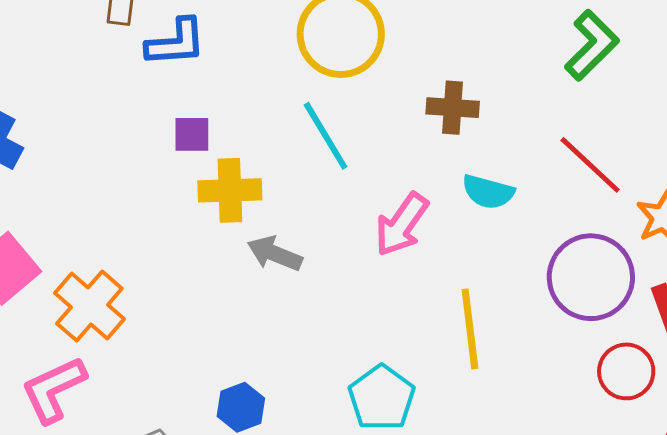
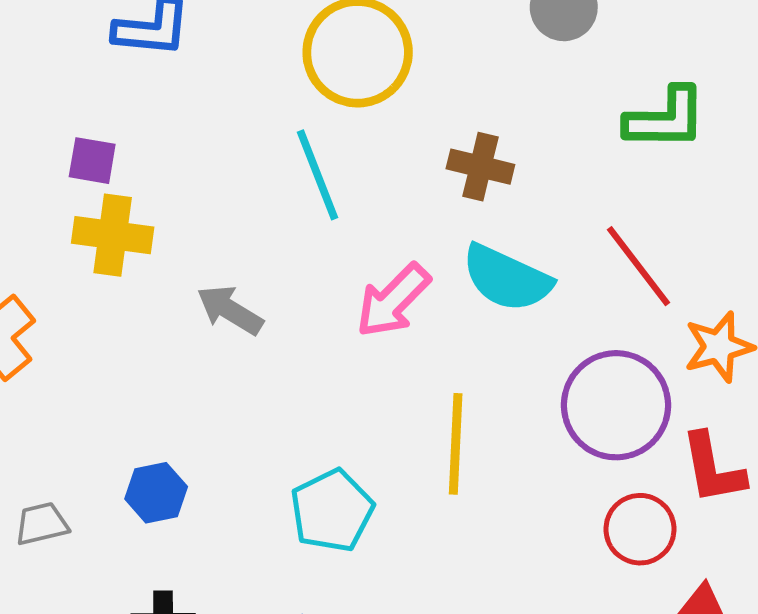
green L-shape: (592, 45) -> (665, 119), turned 36
purple square: (192, 134) -> (92, 161), moved
yellow cross: (230, 190) -> (113, 235), moved
cyan semicircle: (488, 192) -> (507, 278), size x1.4

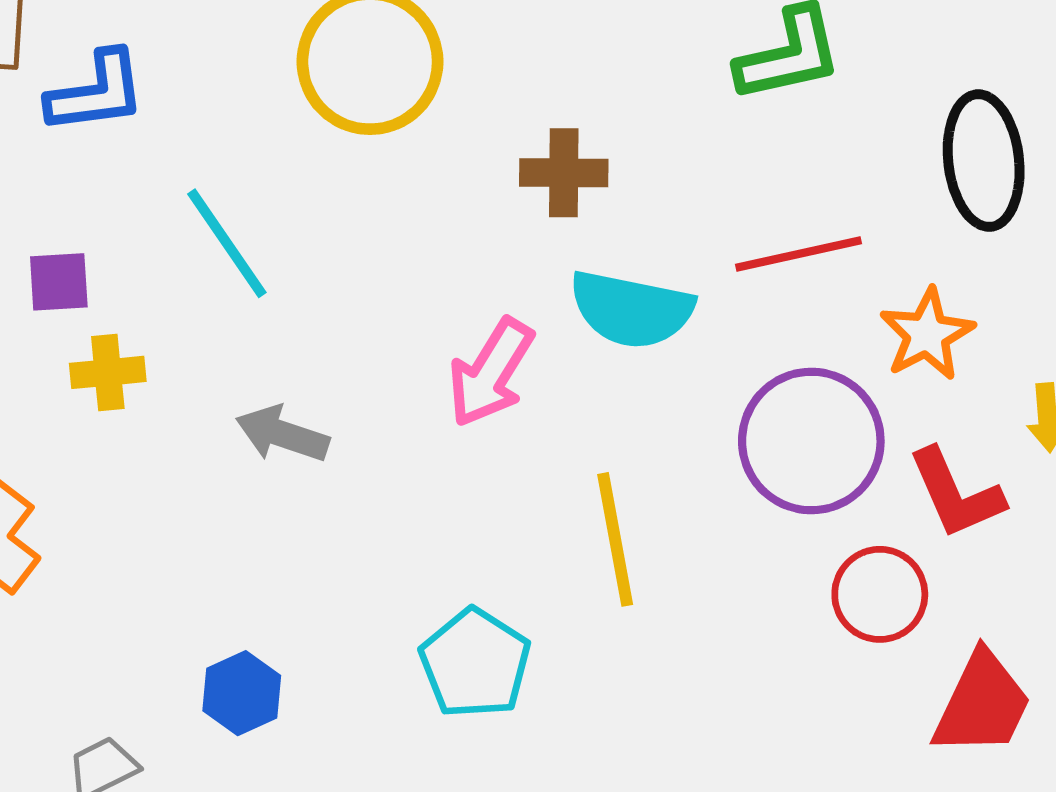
cyan line: (318, 175) -> (227, 243), moved
yellow cross: (113, 235) -> (108, 372), size x0.7
red line: (639, 266) -> (799, 254), turned -52

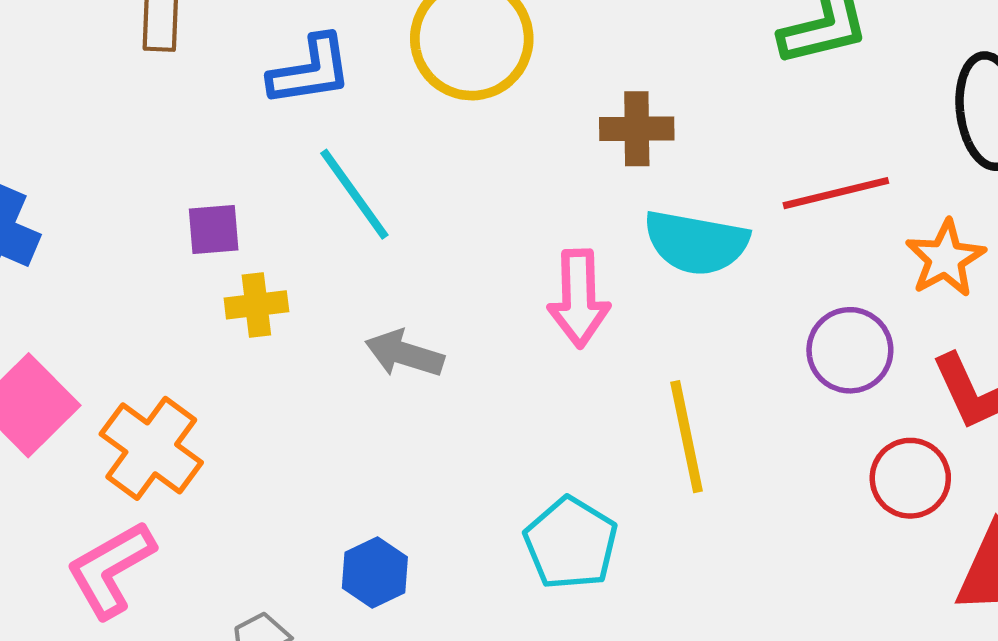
blue L-shape: (96, 92) -> (310, 71), moved
pink arrow: (491, 373) -> (579, 298), turned -32
purple circle: (811, 441) -> (850, 350), size x0.7

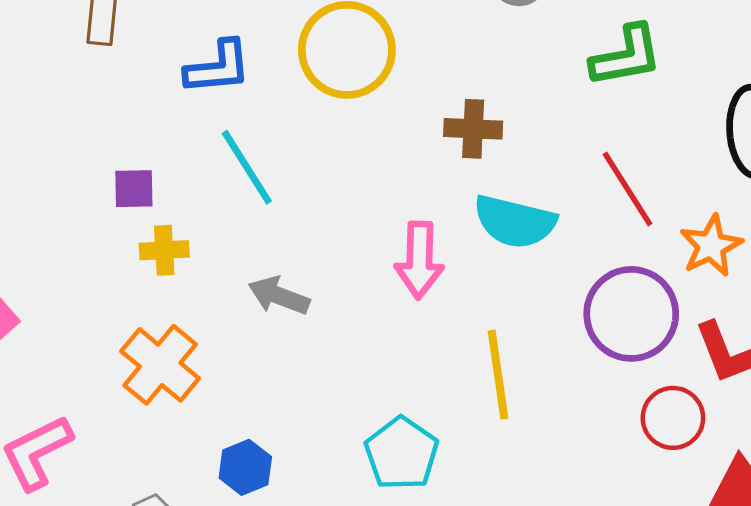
red line: (836, 193) -> (628, 189), turned 68
purple circle: (850, 350) -> (631, 314), size x1.4
orange cross: (151, 448) -> (160, 365), moved

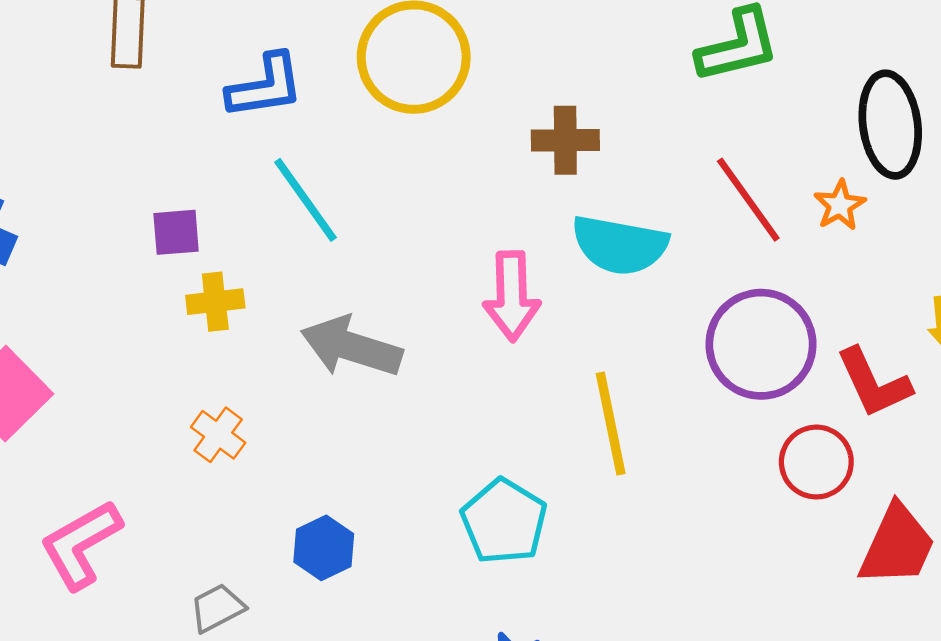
orange star: (711, 246) -> (840, 205), moved, size x0.7
gray arrow: (279, 296) -> (351, 347), size x1.4
orange cross: (160, 365) -> (218, 435), size x0.6

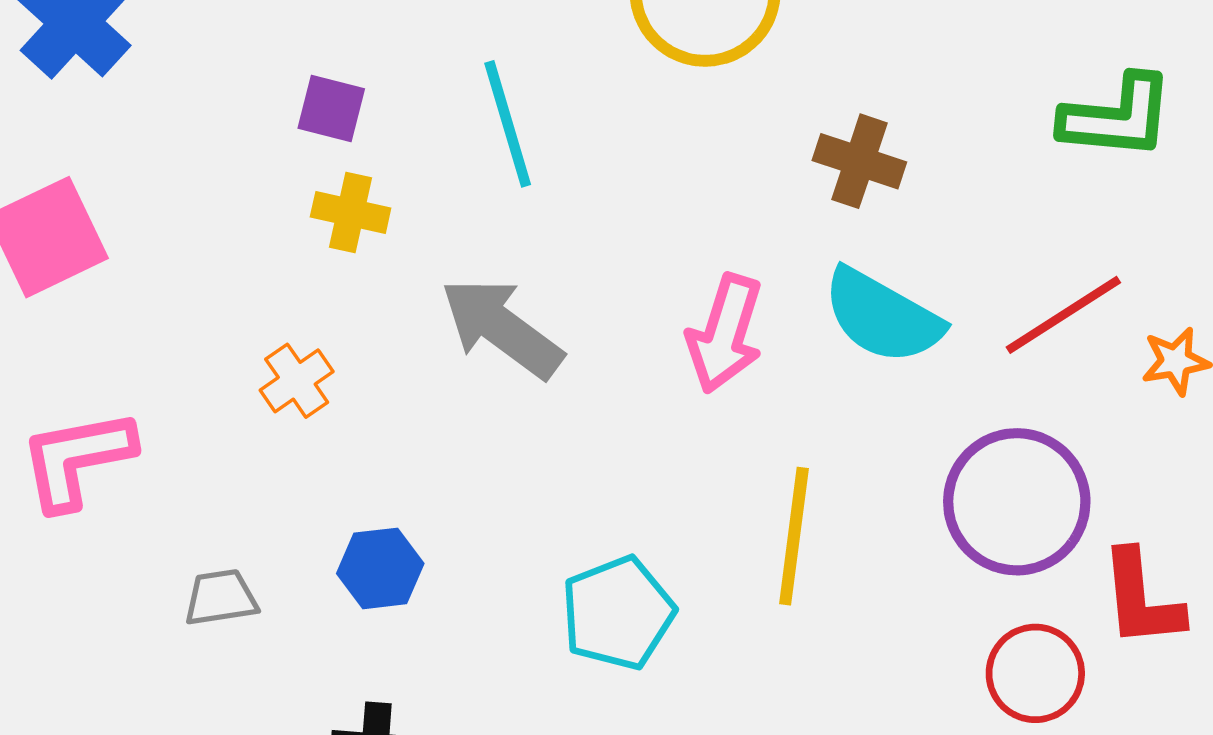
red line: (748, 200) -> (1063, 315), turned 74

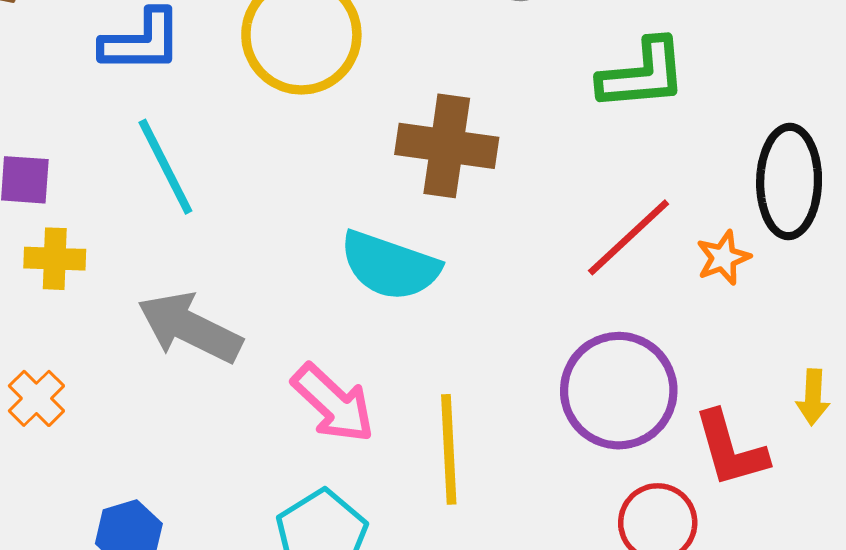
brown cross: (859, 161) -> (447, 146), size x1.4
cyan semicircle: (882, 316) -> (390, 266), moved
pink arrow: (725, 334) -> (333, 403), moved, turned -54

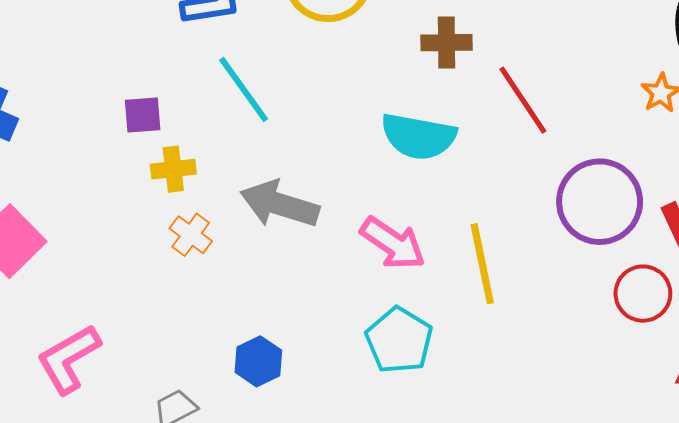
brown cross: (447, 146) -> (446, 43), size x0.7
red line: (629, 237) -> (523, 100), moved, turned -72
orange cross: (36, 398) -> (191, 235), moved

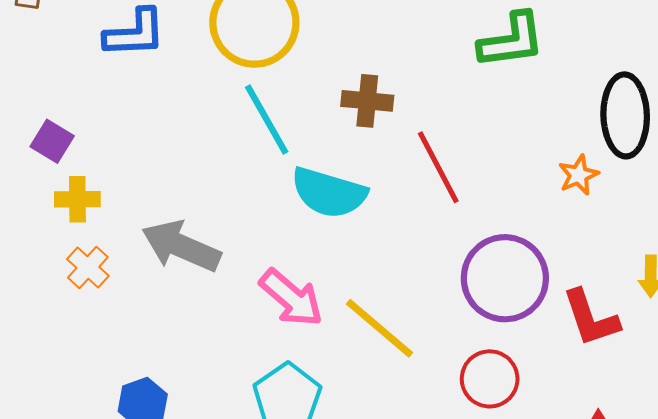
cyan line: (244, 90) -> (267, 119), moved
purple square: (143, 115) -> (52, 141), turned 30
yellow line: (482, 264) -> (380, 328), turned -44
red circle: (643, 294) -> (490, 379), moved

